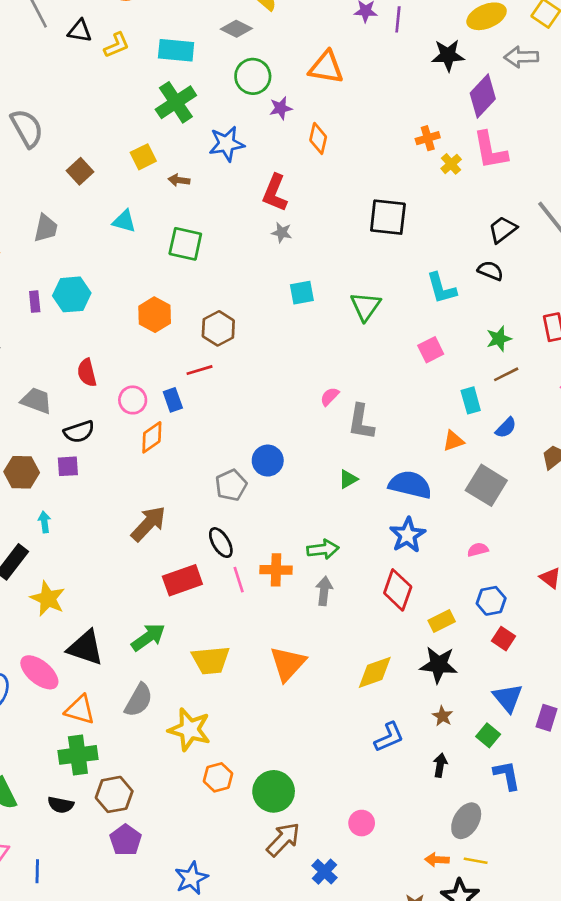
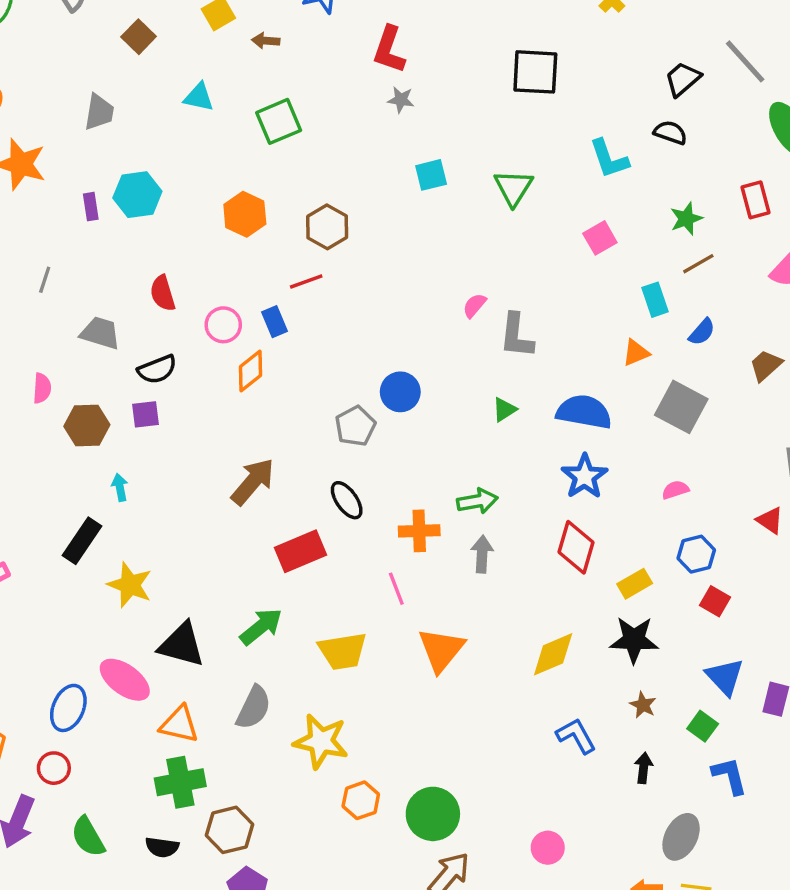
green square: (185, 244) -> (279, 121), turned -32
pink line: (239, 580) -> (396, 589), moved
blue L-shape: (389, 737) -> (576, 736), turned -92

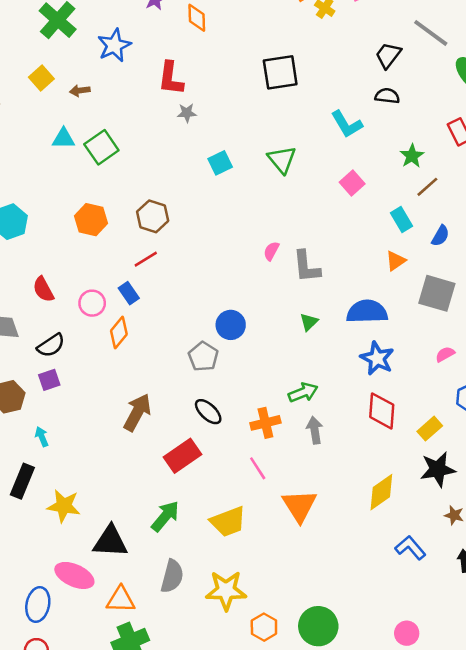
cyan triangle: (199, 97) -> (64, 138), moved

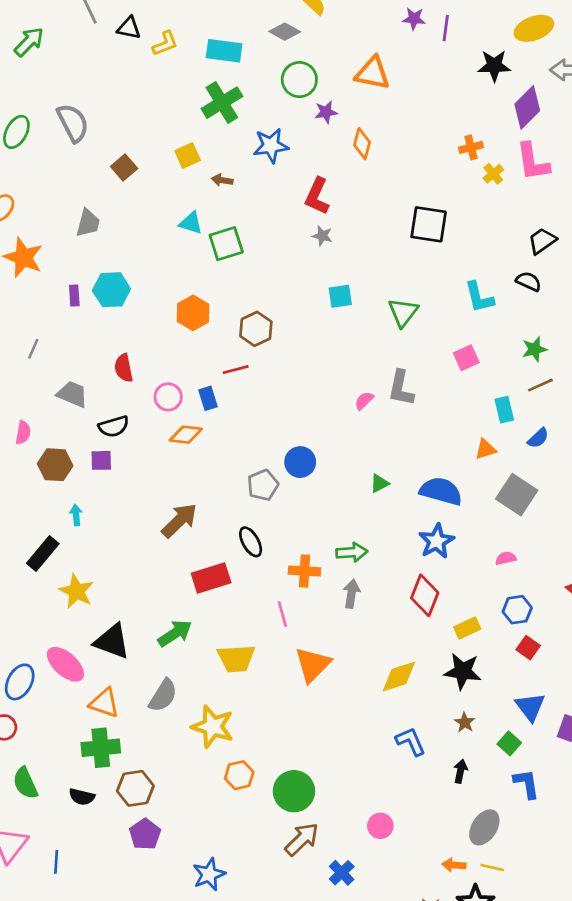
gray L-shape: (306, 267) -> (401, 388), moved
orange diamond: (119, 332) -> (186, 435), turned 40

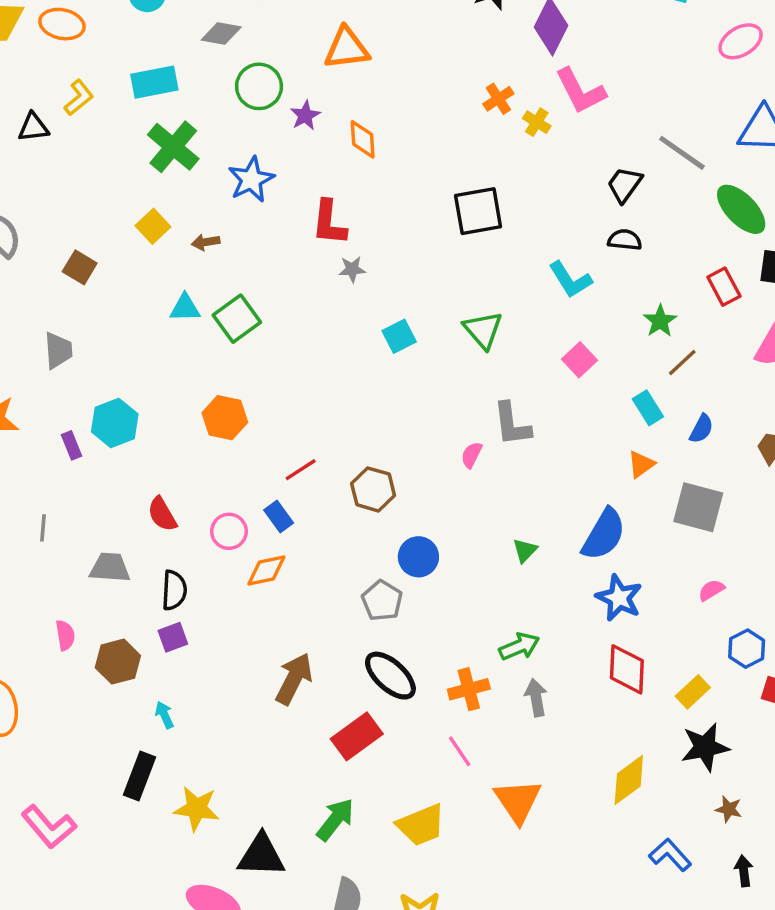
black triangle: (129, 28) -> (33, 127), moved
brown hexagon: (256, 329) -> (373, 489), moved
black semicircle: (114, 426) -> (174, 590), turned -52
blue semicircle: (441, 491) -> (604, 534), turned 123
black ellipse: (251, 542) -> (390, 676), size x1.4

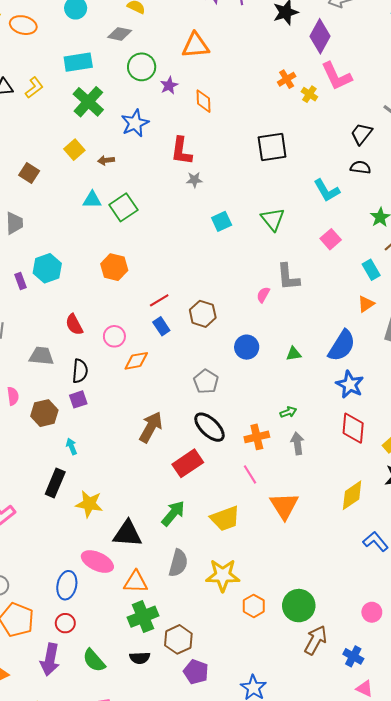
yellow L-shape: (79, 98) -> (34, 88), moved
blue rectangle: (279, 517) -> (161, 326), moved
green triangle: (525, 550) -> (294, 354), turned 35
blue circle: (418, 557) -> (247, 347), moved
green arrow: (519, 647) -> (288, 412), size x0.7

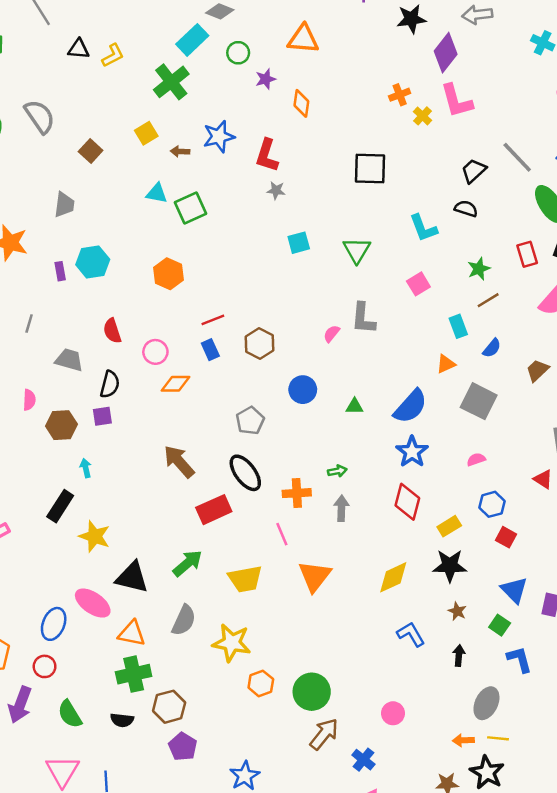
cyan rectangle: (78, 62) -> (192, 40), moved, turned -44
green circle: (142, 67) -> (238, 53), size x0.7
blue star: (135, 123) -> (219, 137), moved
brown arrow: (151, 427) -> (179, 461), turned -80

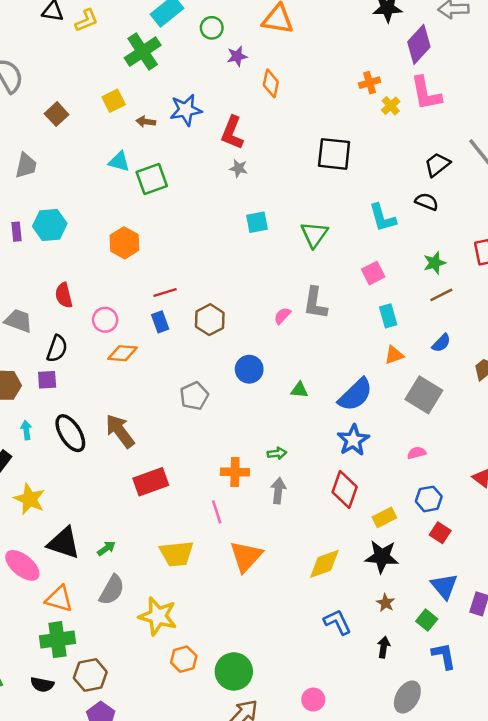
cyan rectangle: (458, 326) -> (388, 316), moved
black ellipse: (245, 473) -> (70, 433), moved
green arrow: (188, 563) -> (106, 548), moved, size x0.6

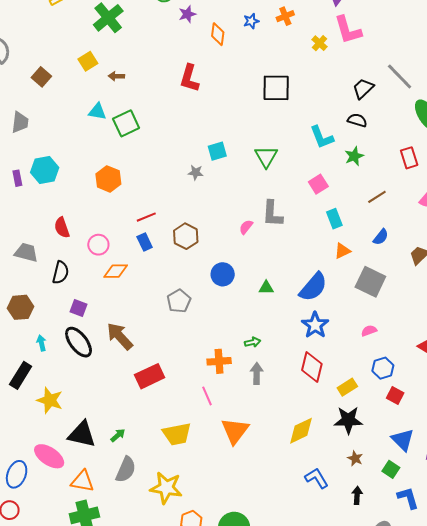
orange cross: (370, 83) -> (285, 16), moved
blue star: (186, 110) -> (251, 21), moved, size x0.6
gray star: (238, 168) -> (196, 172), moved
green star: (435, 263) -> (354, 156), moved
purple square: (47, 380) -> (79, 308), moved, turned 30

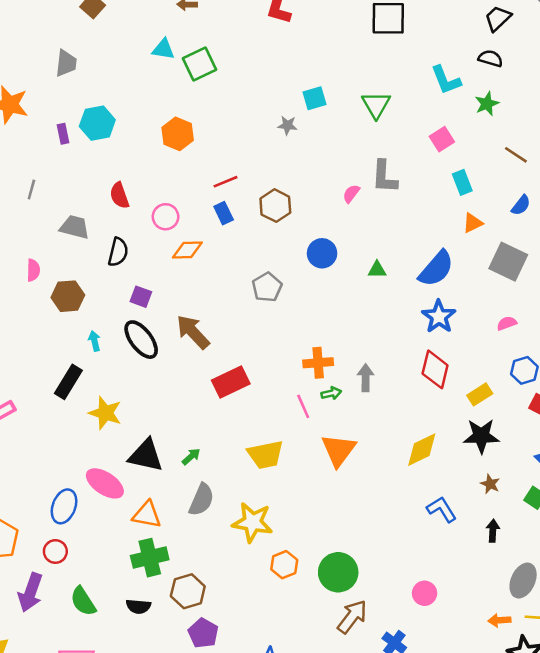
brown line: (377, 197) -> (516, 155), turned 66
green arrow: (253, 342) -> (331, 393), moved

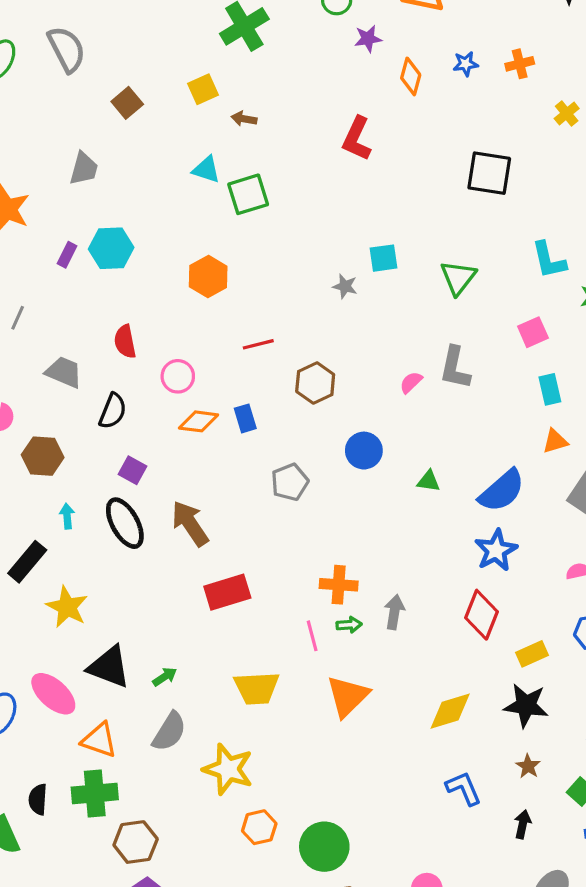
purple rectangle: (63, 134) -> (67, 255), turned 30
blue rectangle: (224, 213) -> (245, 418), moved
black semicircle: (138, 606) -> (38, 799), moved, turned 80

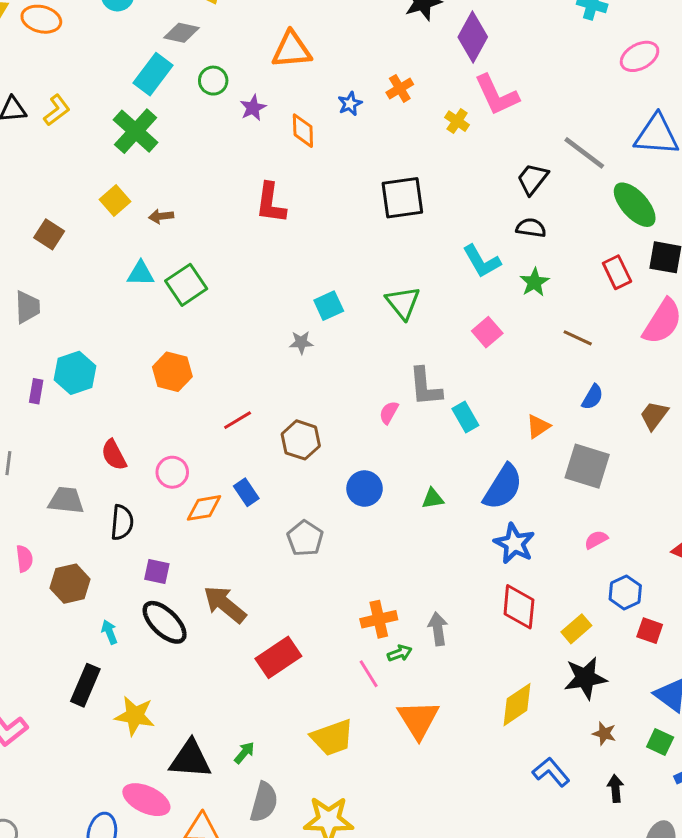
cyan rectangle: (550, 389) -> (465, 417), moved

